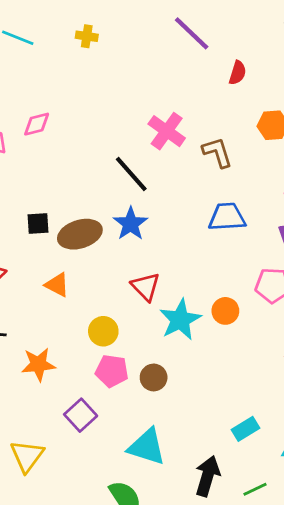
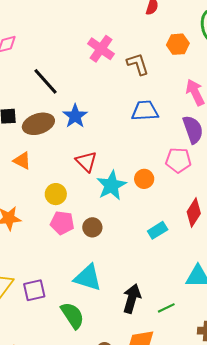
black line: (131, 174) -> (45, 81), moved
purple square: (81, 415) -> (34, 290), moved, turned 30
cyan rectangle: (246, 429) -> (158, 230), moved

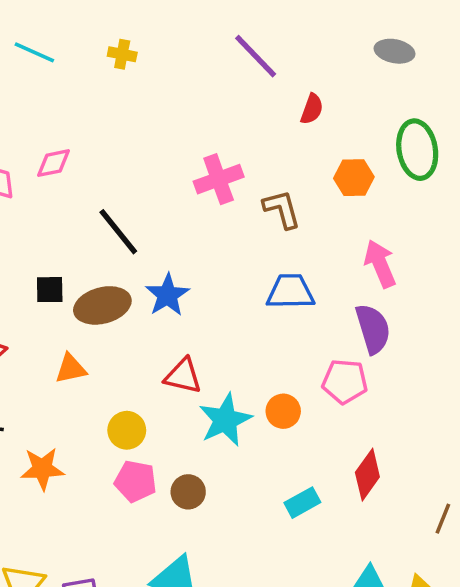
pink cross: (101, 49) -> (219, 179), turned 32
orange triangle: (22, 161) -> (71, 369), turned -42
red triangle: (86, 162) -> (183, 376), turned -35

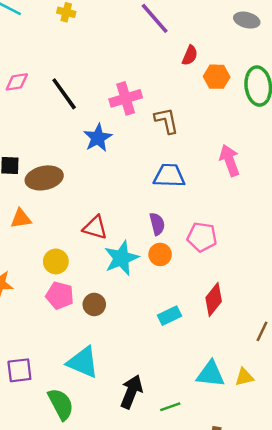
orange hexagon: (354, 178) -> (217, 77), moved
black line: (118, 232) -> (64, 94), moved
blue star: (167, 295) -> (98, 138), moved
purple semicircle: (373, 329) -> (157, 224), moved, size x0.7

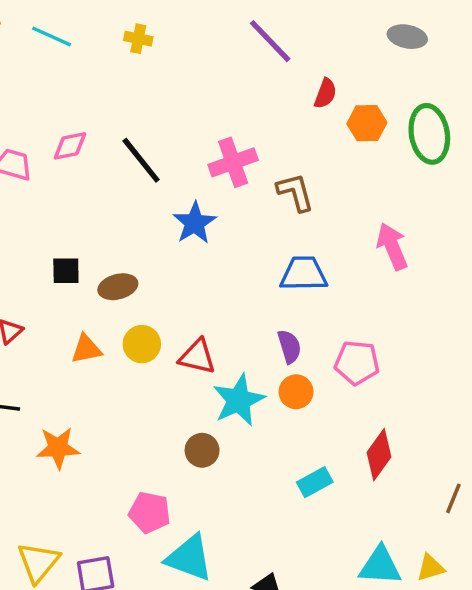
brown ellipse: (44, 178) -> (118, 287), size x0.7
yellow circle: (56, 261) -> (142, 344), moved
pink pentagon: (60, 296) -> (150, 512), moved
brown circle: (94, 304) -> (202, 450), moved

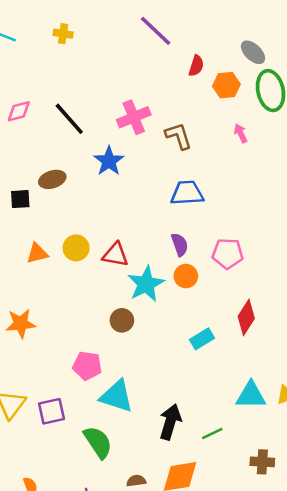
gray ellipse: (407, 37) -> (253, 52), moved, turned 35
pink arrow: (392, 246) -> (241, 133), moved, size x0.6
brown ellipse: (118, 287) -> (52, 179), moved

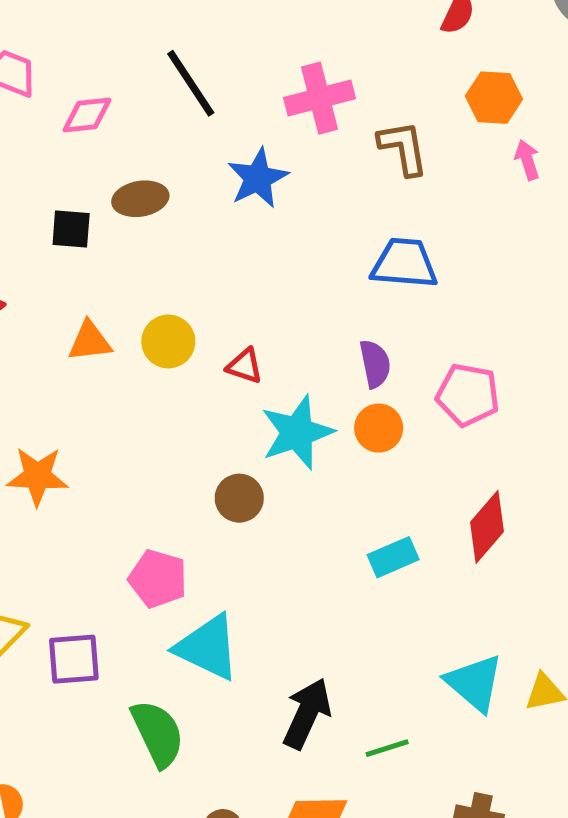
orange hexagon: (226, 85) -> (494, 98), moved
pink diamond: (19, 111) -> (87, 115), moved
red triangle: (115, 255) -> (245, 366), size x0.7
cyan triangle: (251, 395) -> (474, 683), turned 32

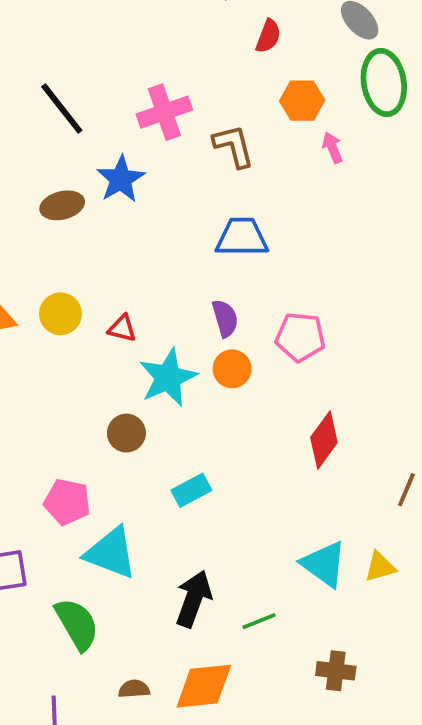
brown ellipse: (140, 199) -> (62, 205), moved
cyan rectangle: (393, 557) -> (191, 490), moved

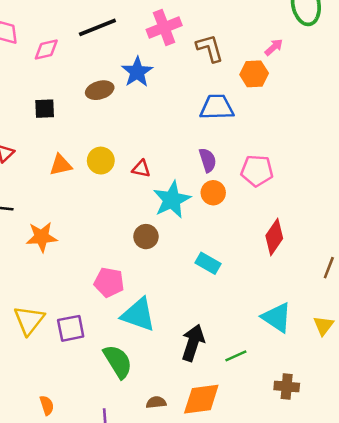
orange hexagon: (302, 101) -> (254, 74), moved
black line: (62, 108) -> (97, 27), turned -72
pink arrow: (332, 148) -> (274, 47), turned 72
cyan rectangle: (191, 490) -> (208, 263), moved, turned 60
yellow triangle: (380, 567) -> (323, 326), moved, turned -35

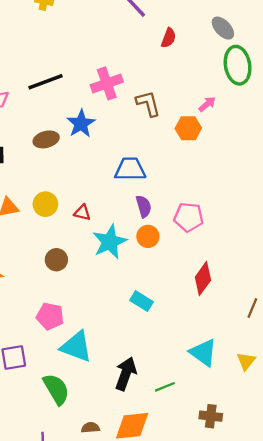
blue trapezoid: (217, 107) -> (130, 169), moved
brown circle: (146, 237) -> (56, 260), moved

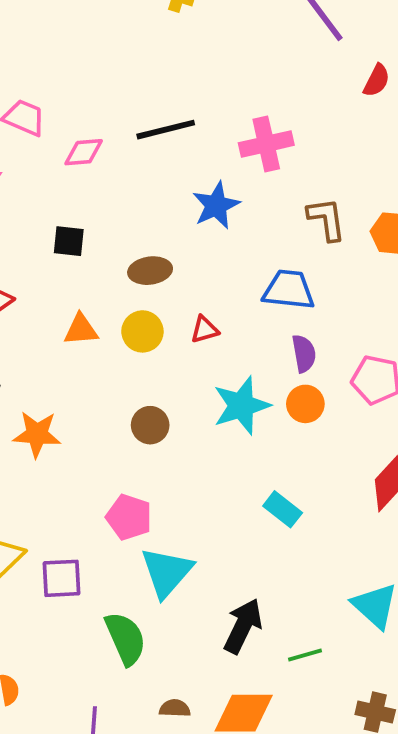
brown L-shape: (148, 104) -> (326, 219), moved
brown ellipse: (46, 139) -> (150, 271), moved
red triangle: (82, 213) -> (205, 330), moved, turned -36
cyan triangle: (76, 347) -> (167, 572), turned 44

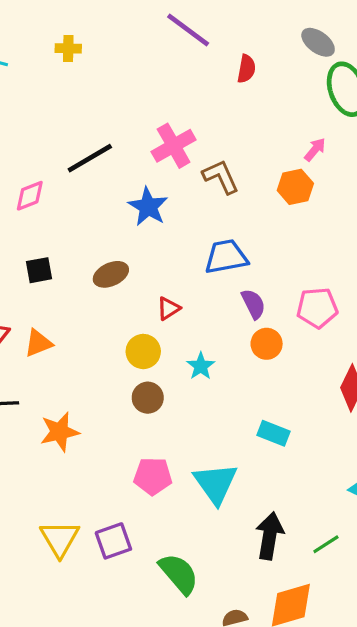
brown L-shape: (326, 219) -> (221, 177), moved
orange triangle: (81, 330) -> (38, 343), moved
yellow circle: (142, 331) -> (143, 351), moved
cyan star: (241, 406) -> (201, 366), moved, size x0.6
cyan triangle: (167, 572) -> (215, 483), moved

